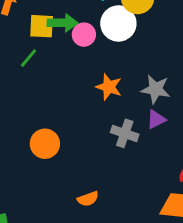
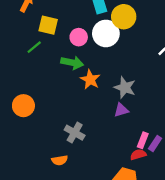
green arrow: (63, 23) -> (72, 63), moved
gray cross: (125, 133) -> (75, 133), moved
orange circle: (45, 144) -> (23, 106), moved

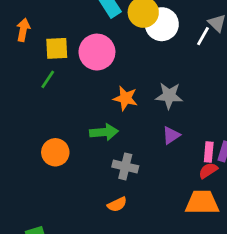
white circle: (106, 33) -> (162, 24), moved
pink circle: (79, 37) -> (97, 52), size x1.6
green arrow: (72, 63) -> (104, 132), moved
purple triangle: (121, 110) -> (171, 135), moved

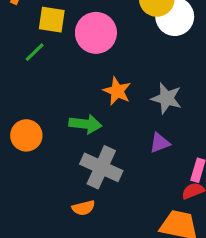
gray cross: (125, 166) -> (101, 167), size x1.4

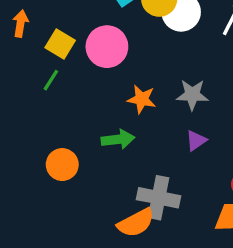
yellow square: (52, 20) -> (60, 44), turned 36
gray cross: (101, 167) -> (158, 198), moved
orange semicircle: (83, 208) -> (136, 223), size x1.6

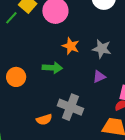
green line: (51, 80) -> (11, 18), moved
orange semicircle: (136, 223) -> (44, 120), moved, size x0.7

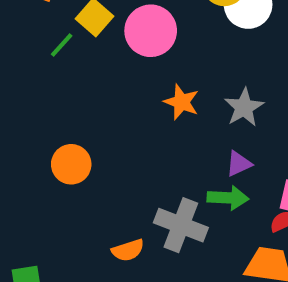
gray star: (102, 49) -> (244, 107), turned 30
green arrow: (52, 68) -> (228, 198), moved

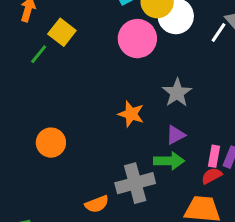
pink circle: (151, 31) -> (137, 39), moved
orange star: (181, 102) -> (131, 114), moved
gray cross: (181, 225) -> (135, 183), turned -33

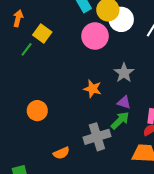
purple triangle: (176, 135) -> (124, 102), turned 48
green arrow: (169, 161) -> (120, 120), turned -42
orange semicircle: (97, 204) -> (61, 153), moved

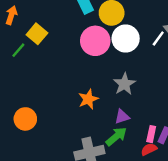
white circle: (121, 19) -> (126, 39), moved
orange star: (92, 89) -> (88, 99), turned 30
purple triangle: (124, 102) -> (122, 117), turned -40

